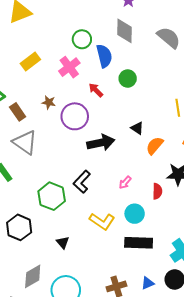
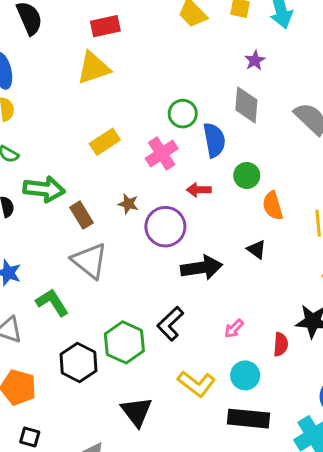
red arrow: (96, 90) -> (199, 190), turned -49
orange semicircle: (155, 146) -> (273, 206), moved, turned -60
black hexagon: (19, 227) -> (79, 363), moved
black triangle: (63, 242) -> (137, 412), size x1.6

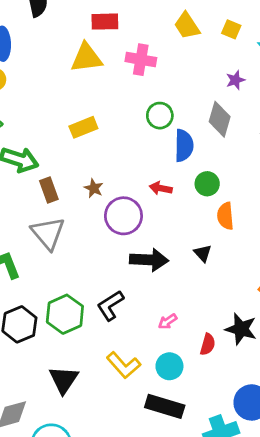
pink cross: (162, 153) -> (141, 60), moved, turned 32

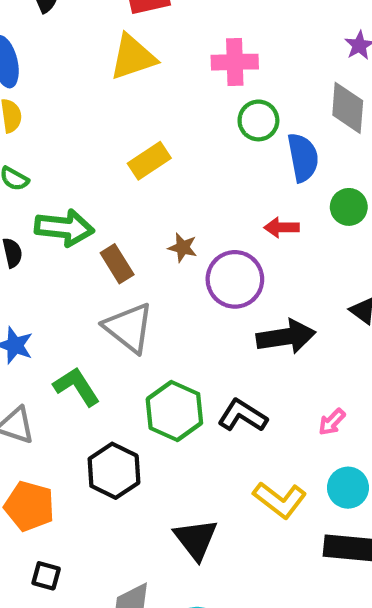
pink cross: (141, 60) -> (235, 62), moved
black L-shape: (110, 305) -> (242, 416), turned 76
green hexagon: (65, 314) -> (174, 411), moved

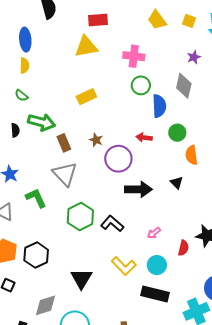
black hexagon: (114, 471) -> (36, 255), moved

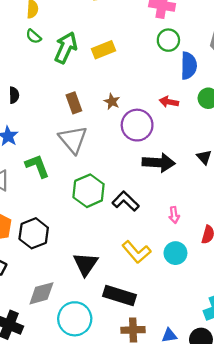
green semicircle: (21, 95) -> (34, 36), moved
green arrow: (42, 122) -> (66, 48), moved, turned -84
black semicircle: (15, 130) -> (14, 95), moved
pink arrow: (154, 233) -> (174, 215), turned -64
black rectangle: (155, 294) -> (120, 296), moved

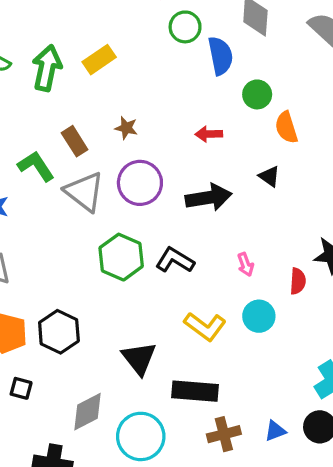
red arrow: (169, 102) -> (209, 134), moved
purple circle: (137, 125) -> (140, 183), moved
green L-shape: (37, 166) -> (36, 166), moved

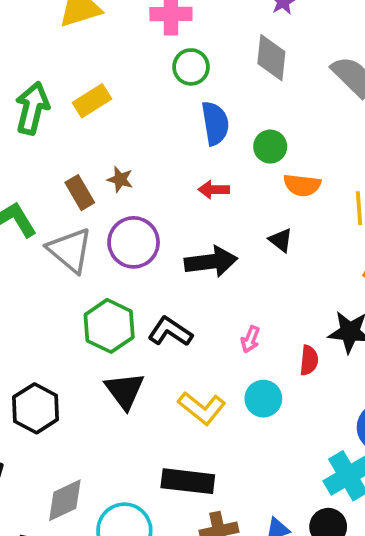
blue semicircle: (220, 56) -> (215, 123), moved
orange semicircle: (286, 127) -> (302, 185), turned -68
brown rectangle: (75, 141) -> (80, 193), moved
pink arrow: (246, 264) -> (250, 339), turned 40
black triangle: (139, 358) -> (125, 391), moved

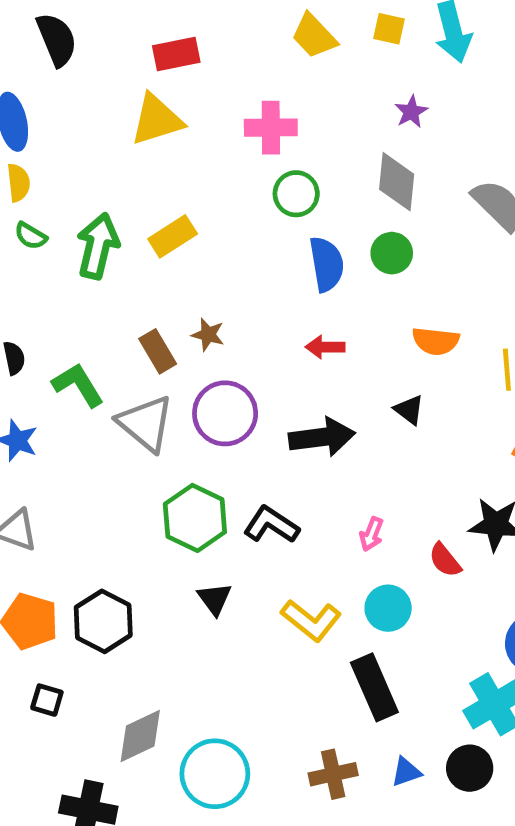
green circle: (270, 147) -> (392, 253), moved
red semicircle: (309, 360) -> (445, 560), turned 136
black triangle: (125, 391) -> (215, 599), size x0.7
black rectangle: (188, 481) -> (374, 687), moved, turned 60

